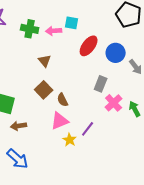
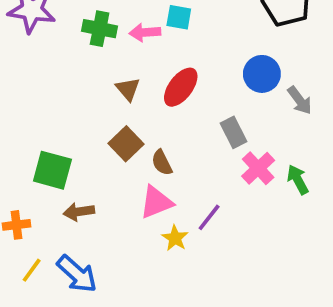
red ellipse: (89, 46) -> (181, 87), moved
gray rectangle: (101, 84) -> (234, 132), turned -49

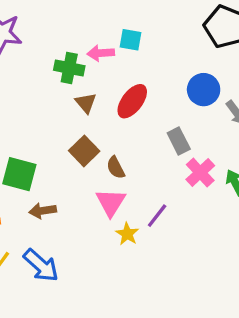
green cross: (100, 29) -> (69, 68), moved
pink triangle: (156, 202) -> (111, 202), turned -36

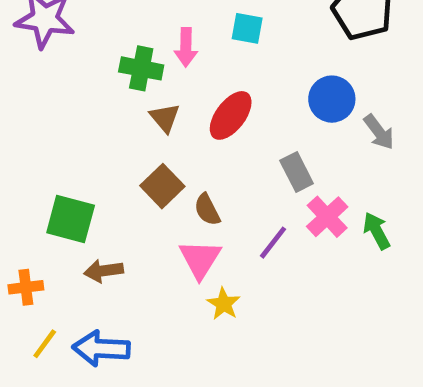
cyan square: (131, 40) -> (247, 28), moved
pink arrow: (101, 53) -> (186, 47), turned -85
purple line: (157, 216) -> (273, 243), moved
blue arrow: (41, 265) -> (101, 348), turned 141

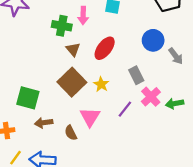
brown square: (162, 186) -> (72, 82), size x1.4
brown semicircle: (207, 210) -> (71, 133), moved
green arrow: (377, 231) -> (175, 103), turned -72
yellow star: (224, 304) -> (101, 84), moved

